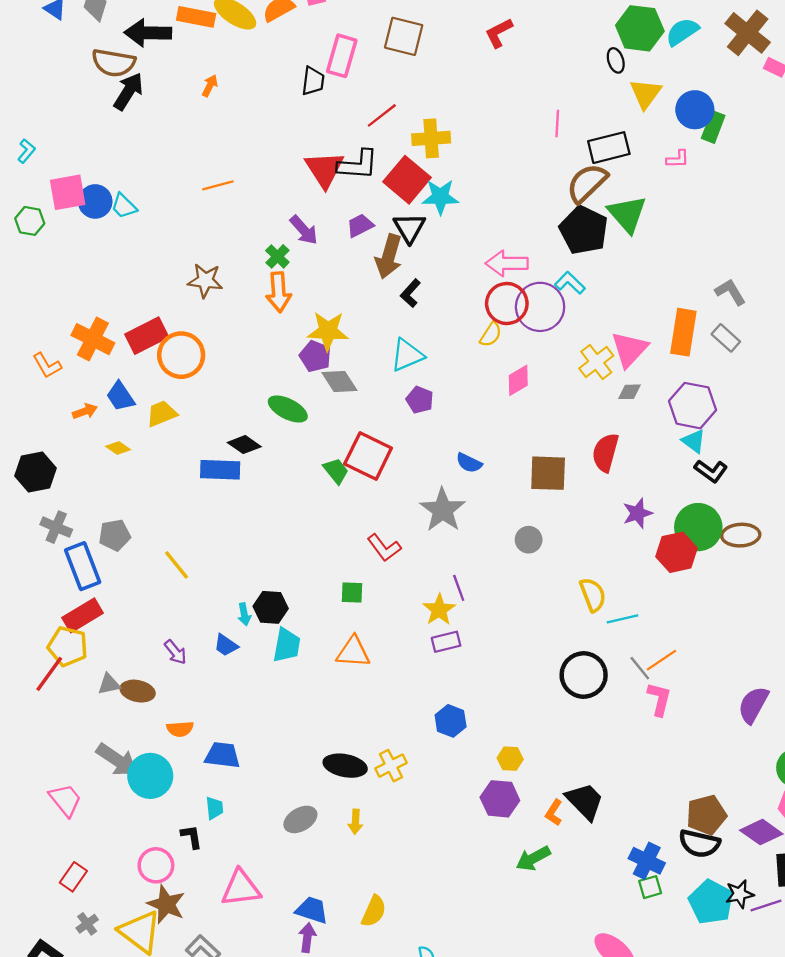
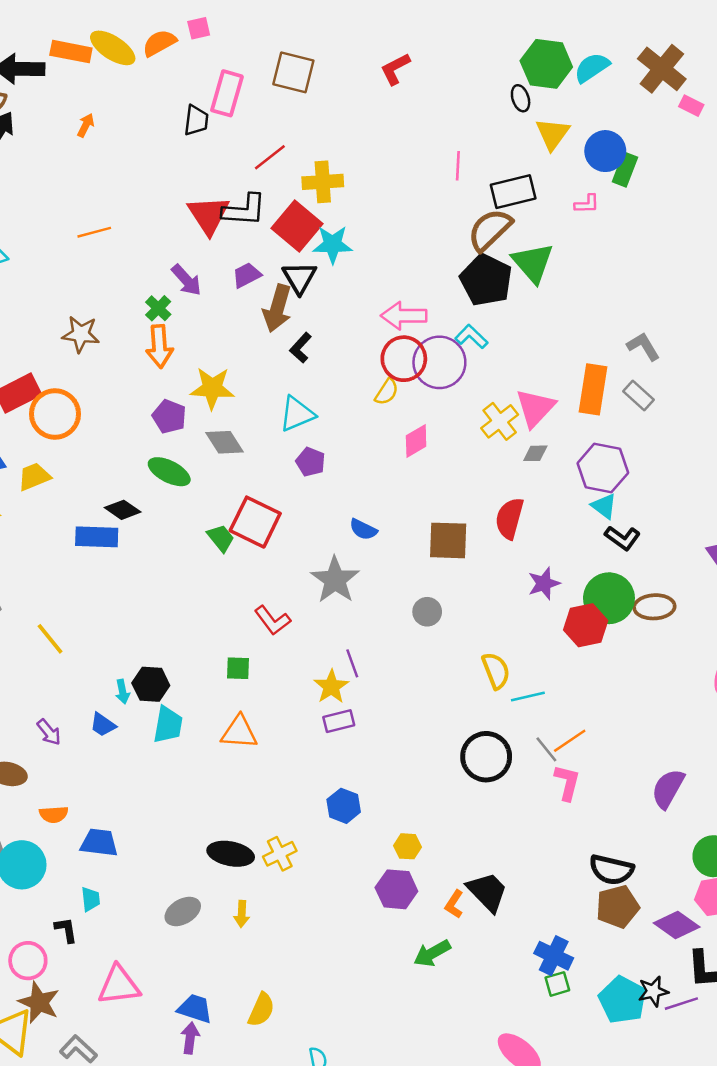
purple pentagon: (315, 356) -> (169, 416), moved
black semicircle: (699, 844) -> (611, 870), moved

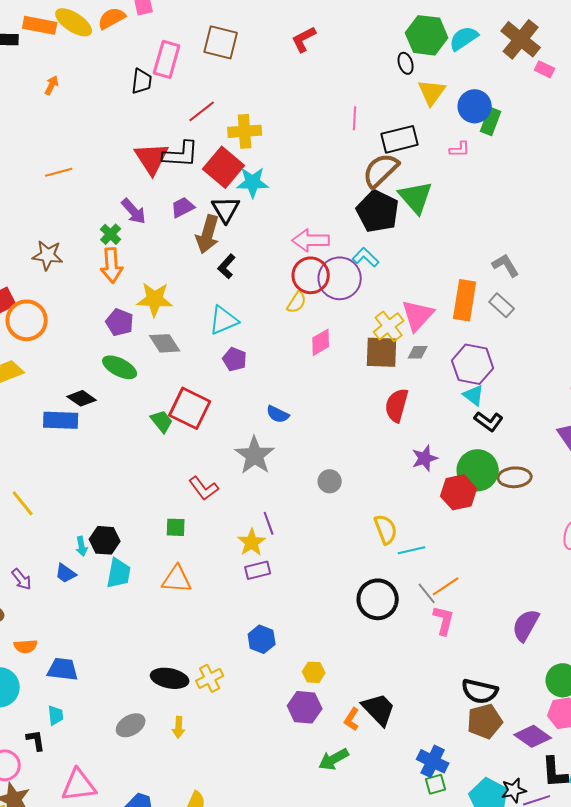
brown square: (448, 540) -> (382, 352), moved

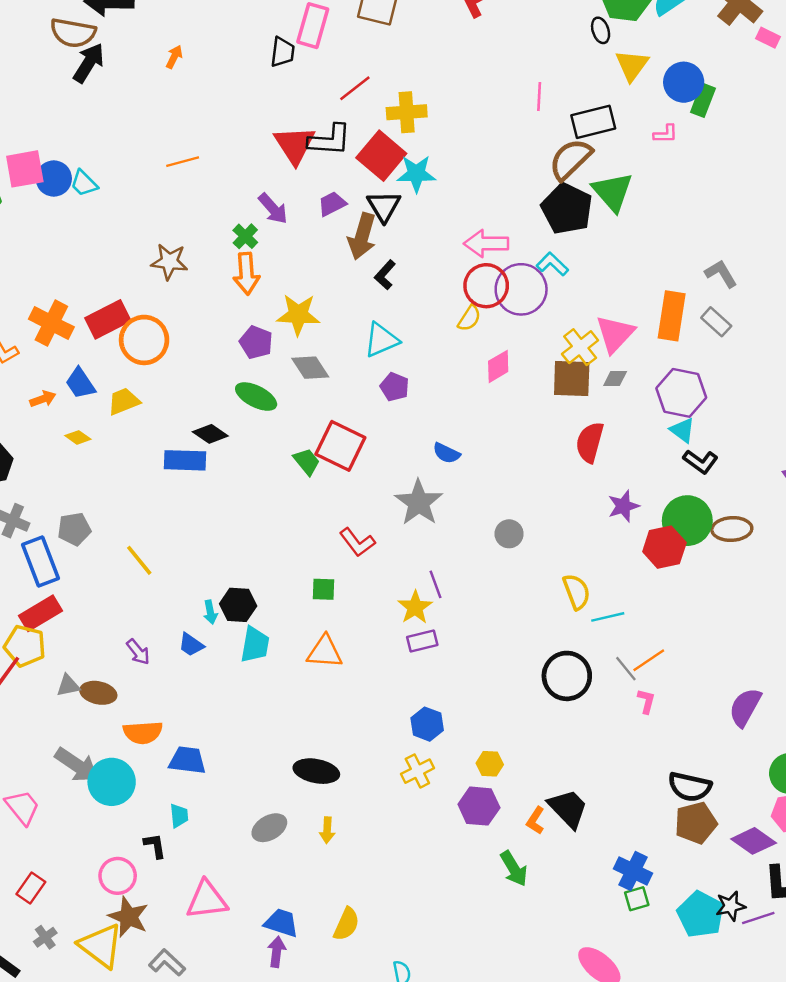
pink L-shape: (444, 620) -> (646, 701), size x0.7
orange semicircle: (26, 646) -> (143, 733), size x1.4
yellow cross: (210, 678) -> (417, 771), moved
green arrow: (334, 759) -> (514, 869), turned -92

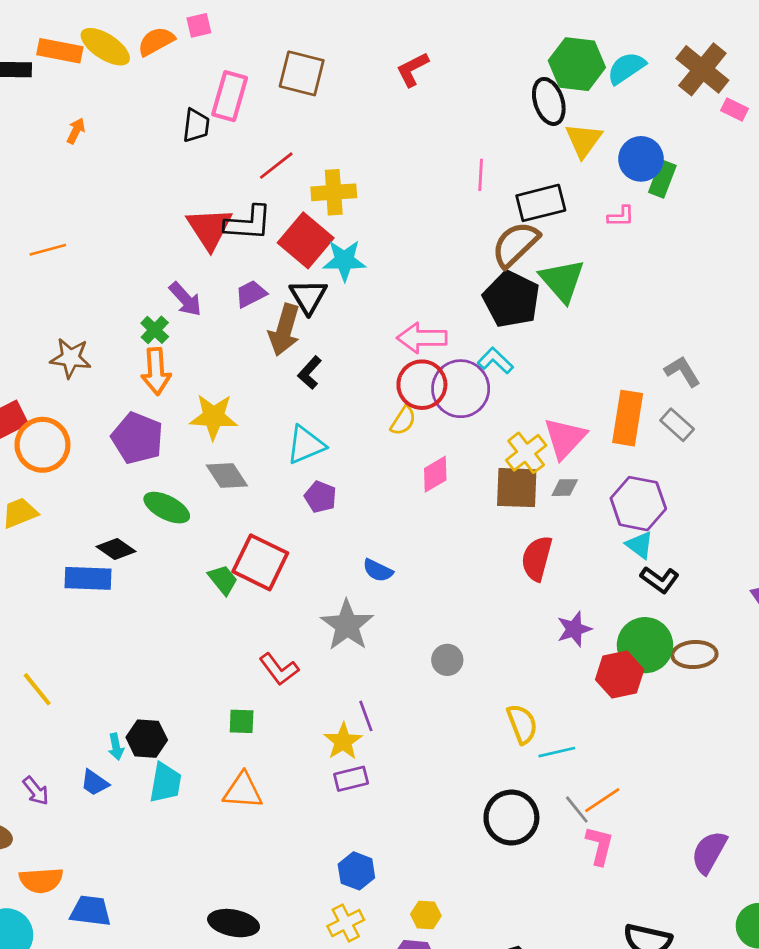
black ellipse: (601, 30) -> (549, 101), size x1.6
orange line: (183, 162) -> (48, 250), moved
purple pentagon: (256, 342) -> (137, 438), moved, size x1.4
pink L-shape: (646, 701) -> (600, 846), size x1.4

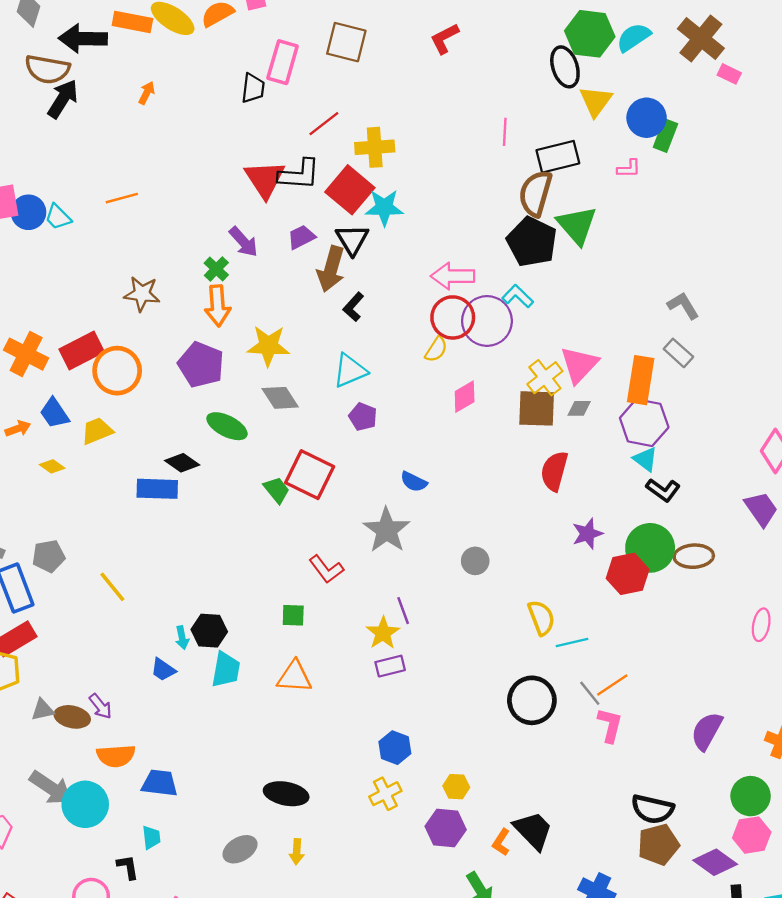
brown semicircle: (515, 244) -> (535, 193), turned -30
orange rectangle: (628, 418) -> (641, 380), moved
purple arrow: (36, 791) -> (101, 706), moved

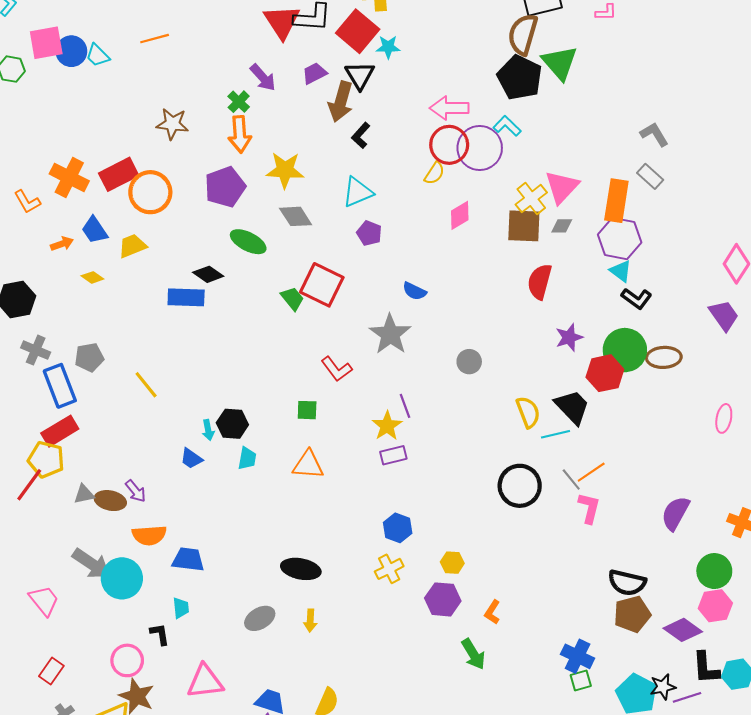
cyan star: (384, 208) -> (388, 47), size x0.7
purple pentagon: (201, 365) -> (225, 187), turned 30
cyan trapezoid: (226, 670) -> (247, 458), size x0.7
black trapezoid: (533, 830) -> (572, 407), moved

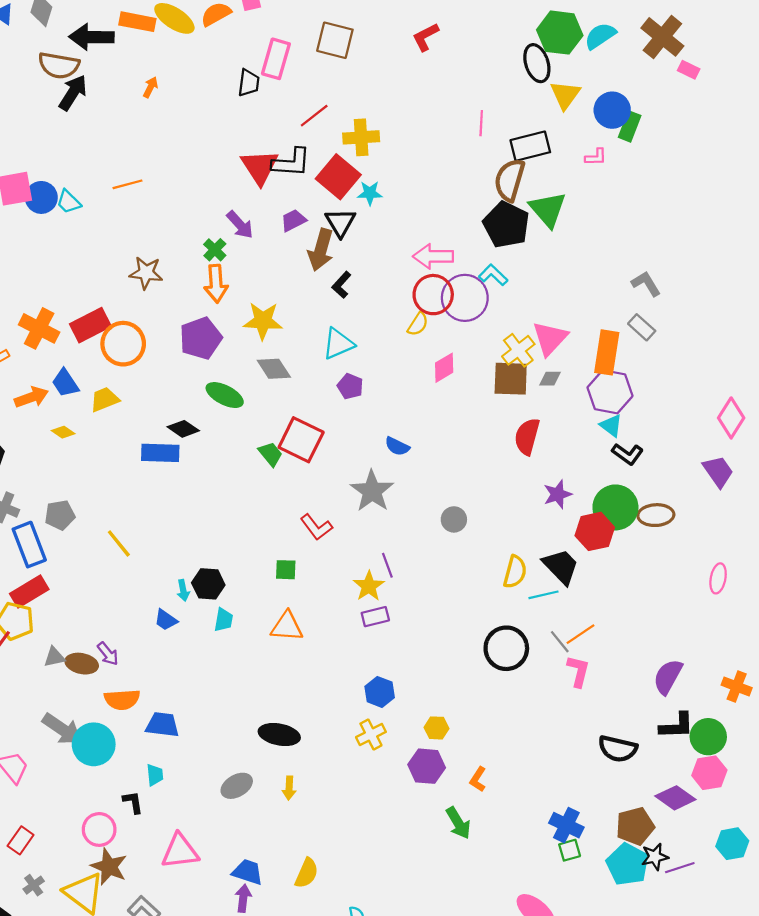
orange arrow: (62, 244) -> (31, 397), size x1.4
yellow semicircle: (528, 412) -> (515, 572), turned 36
brown pentagon: (632, 614) -> (635, 826), moved
black L-shape: (706, 668) -> (677, 726), moved, turned -88

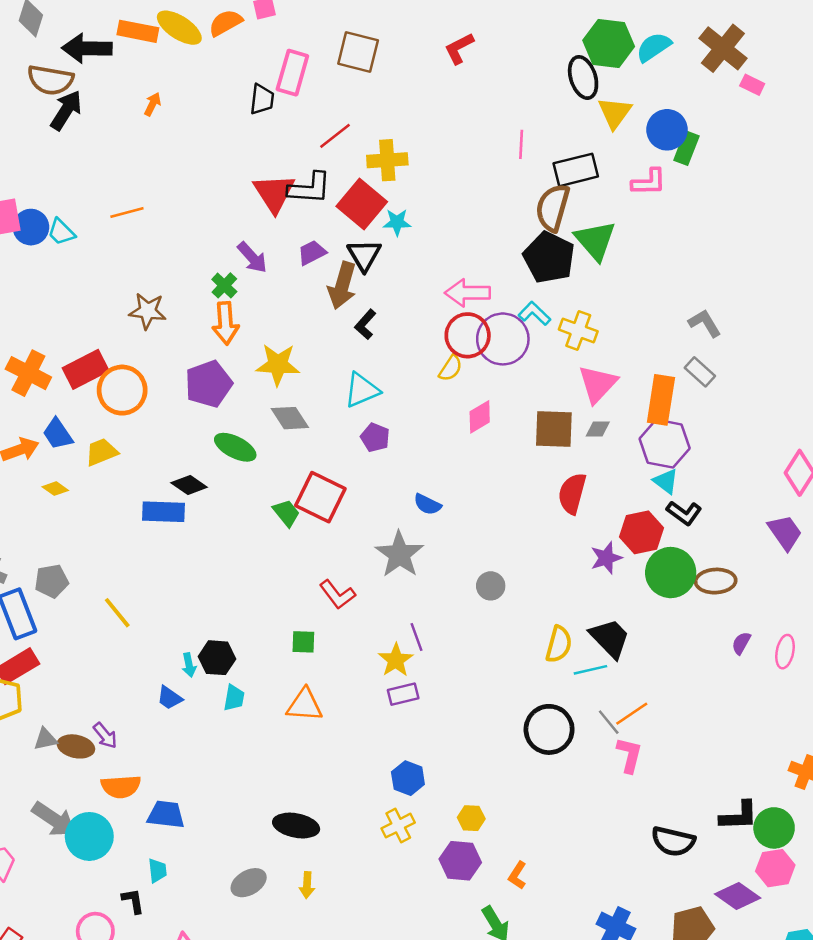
pink L-shape: (596, 157) -> (649, 182), size x1.4
yellow cross: (518, 350) -> (578, 330), moved, turned -32
red hexagon: (595, 531) -> (641, 532), moved
purple semicircle: (668, 677) -> (741, 643), moved, size x0.6

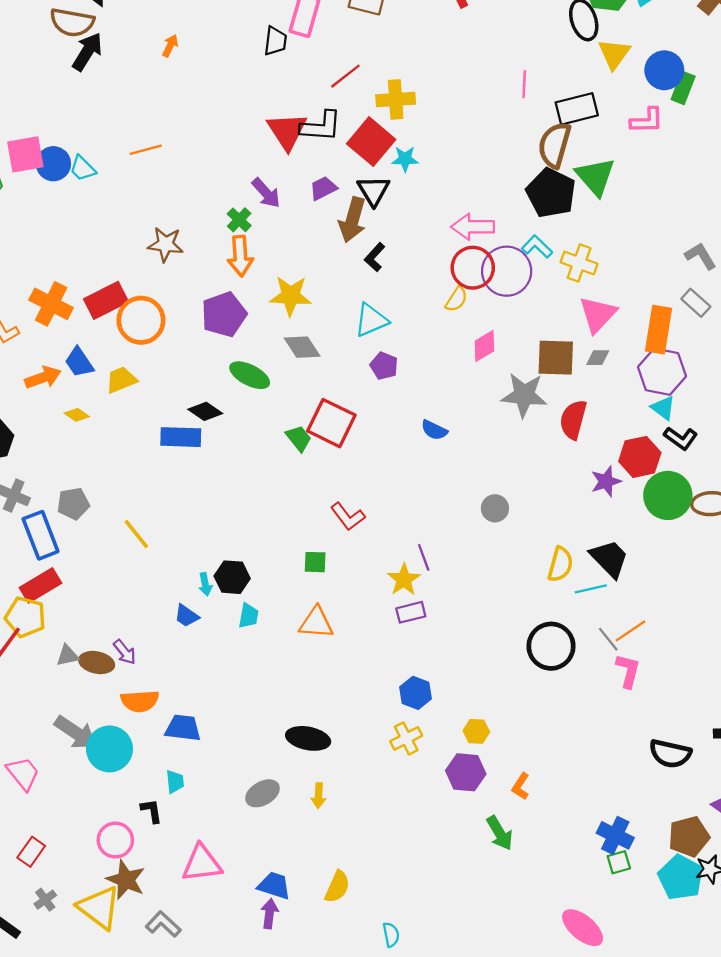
gray star: (399, 554) -> (524, 395), moved, turned -30

